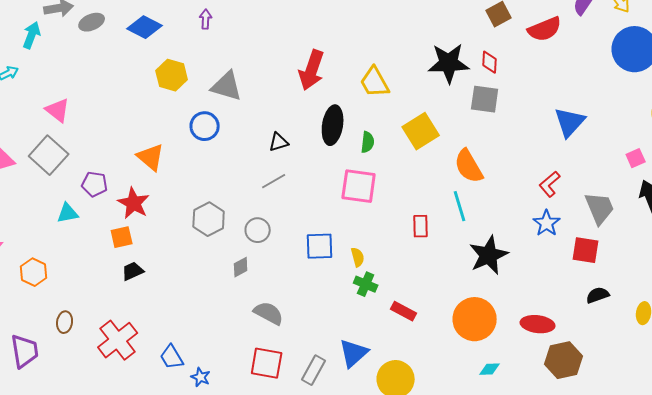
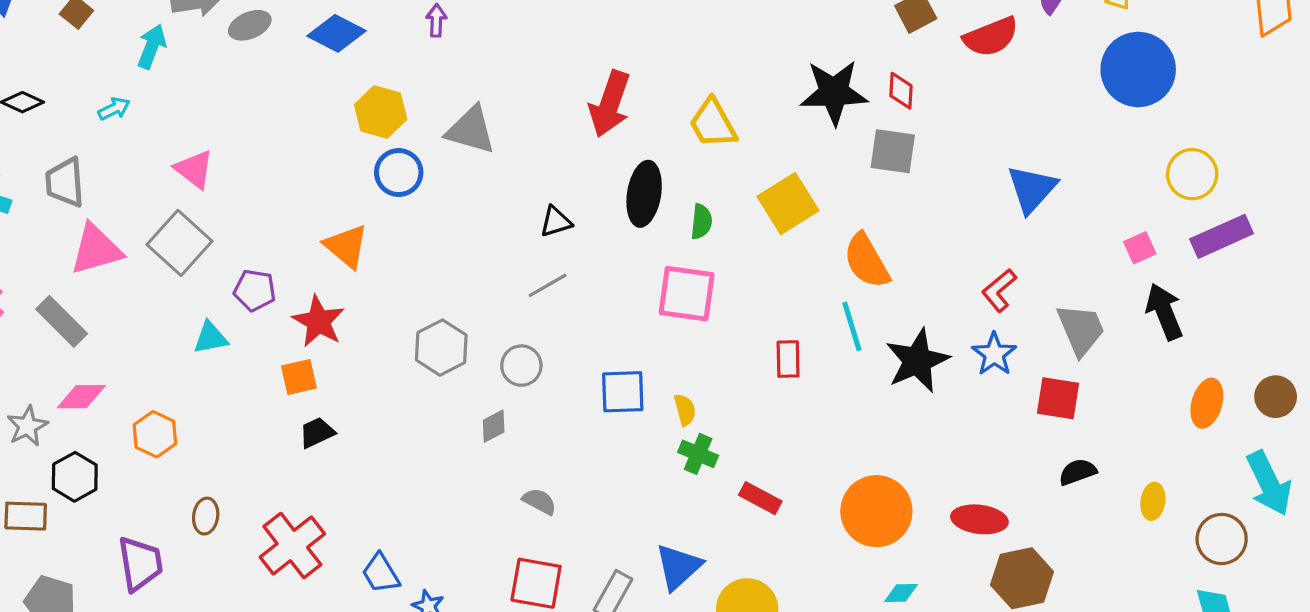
blue circle: (205, 126) -> (399, 173), moved
black star: (489, 255) -> (917, 361), moved
gray semicircle: (269, 313) -> (539, 501), size x0.7

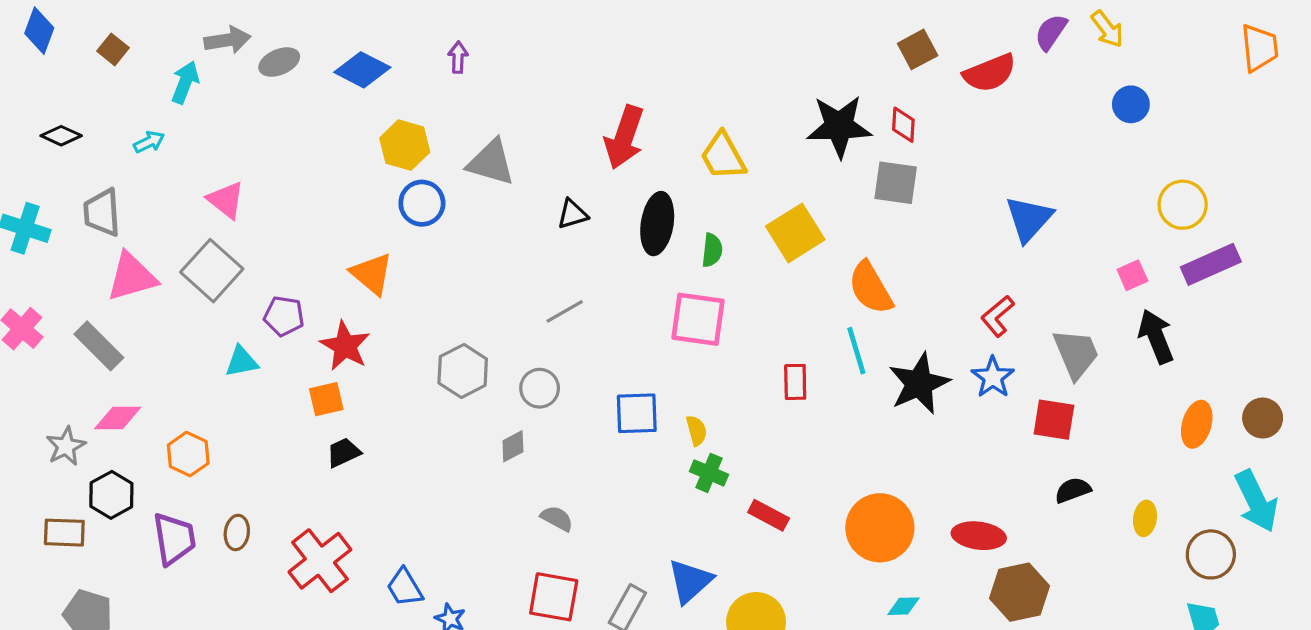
blue circle: (1138, 69) -> (1131, 104), size x0.5
black triangle: (556, 222) -> (573, 214), moved
purple trapezoid: (140, 564) -> (174, 539), moved

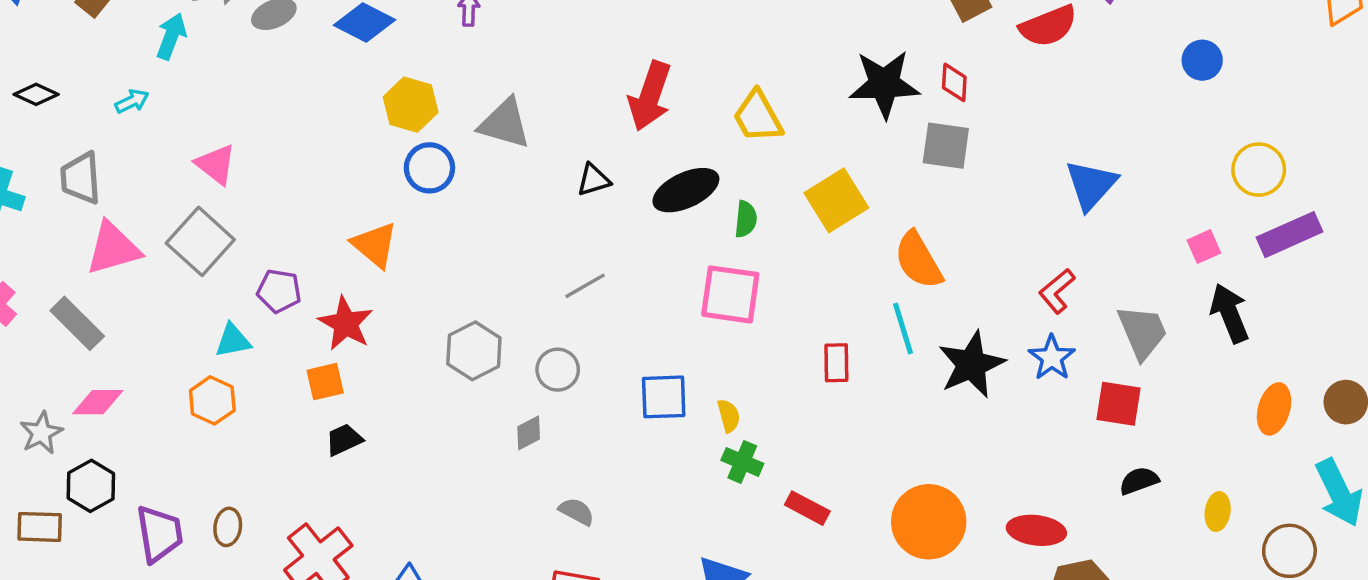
black ellipse: (657, 224) -> (686, 190), turned 56
orange hexagon: (188, 454) -> (212, 400), moved

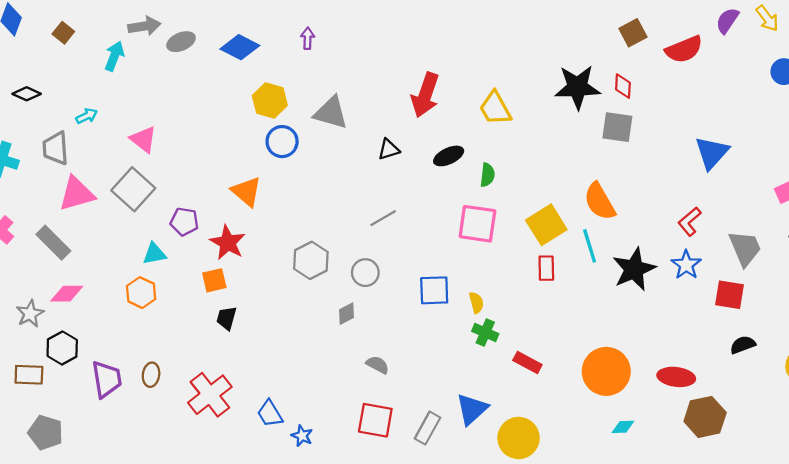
cyan arrow: (132, 101) -> (87, 116), moved
black ellipse: (686, 190) -> (449, 156), size x0.7
yellow square: (836, 200) -> (546, 225), moved
black trapezoid: (344, 440) -> (227, 318), turned -50

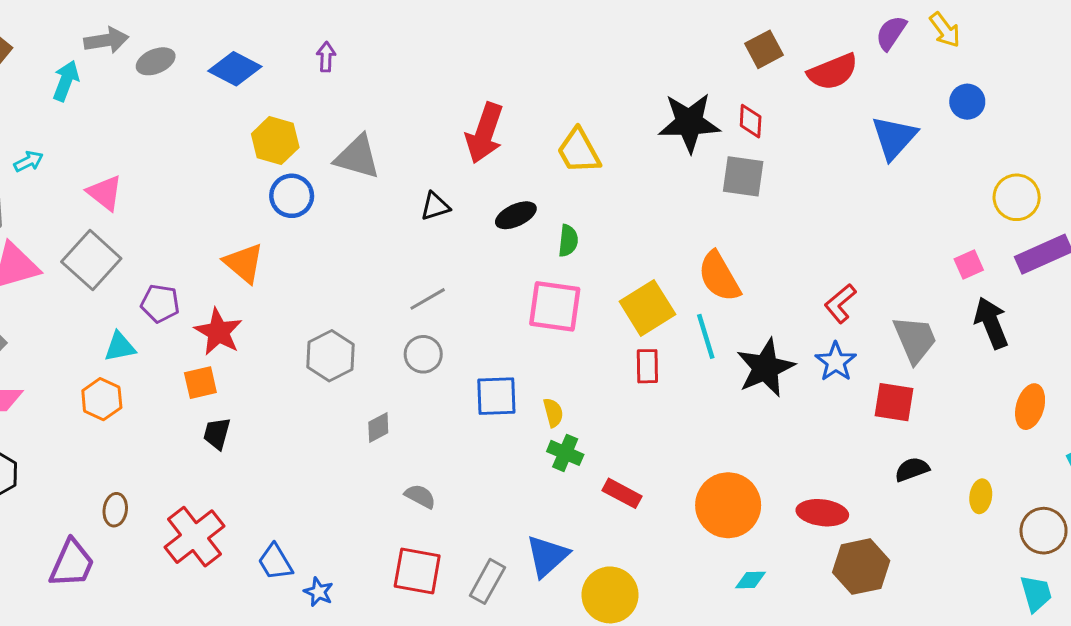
blue triangle: (712, 153) -> (894, 138), moved
gray circle: (365, 273) -> (423, 354), moved
purple trapezoid: (107, 379) -> (72, 564), moved, turned 33

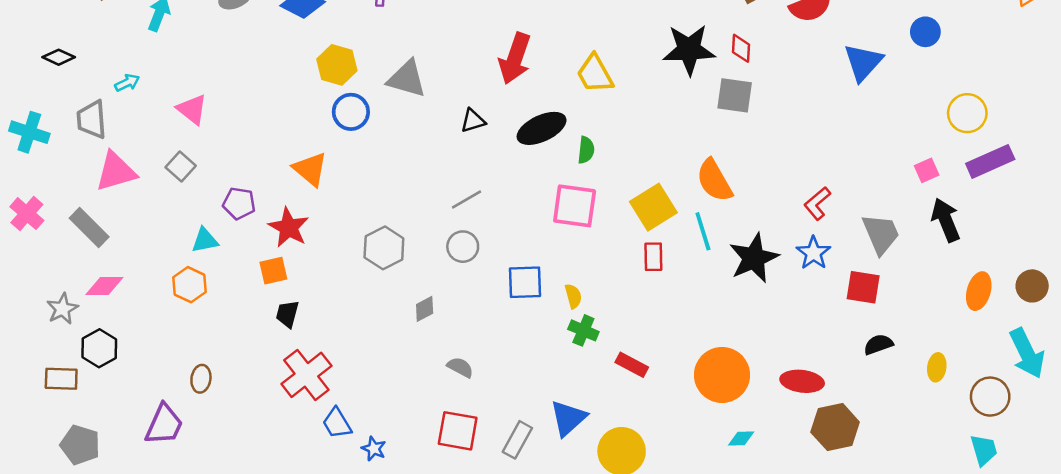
black ellipse: (516, 215) -> (542, 128), size x1.4
gray square: (91, 260) -> (181, 167), size x0.6
red cross: (194, 537) -> (306, 375), moved

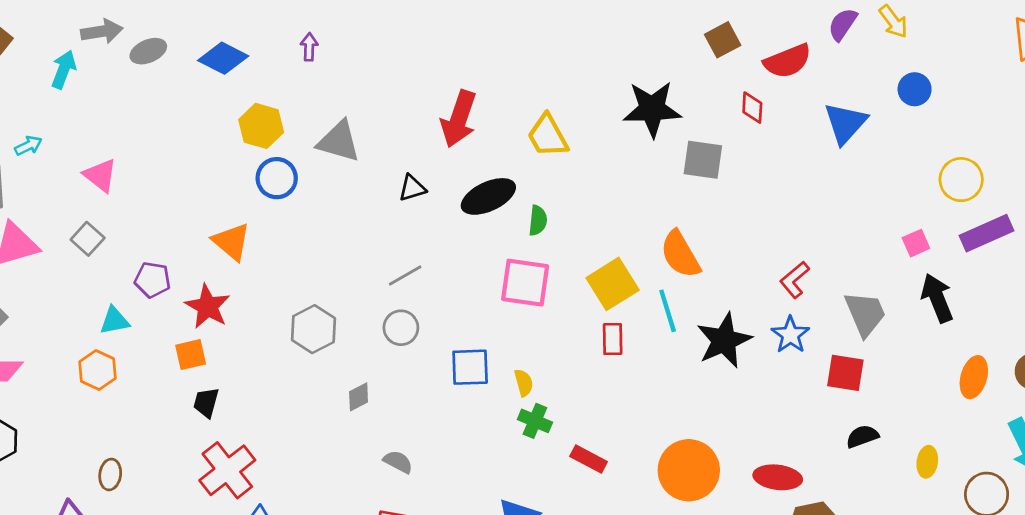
red diamond: (741, 48) -> (752, 108), moved

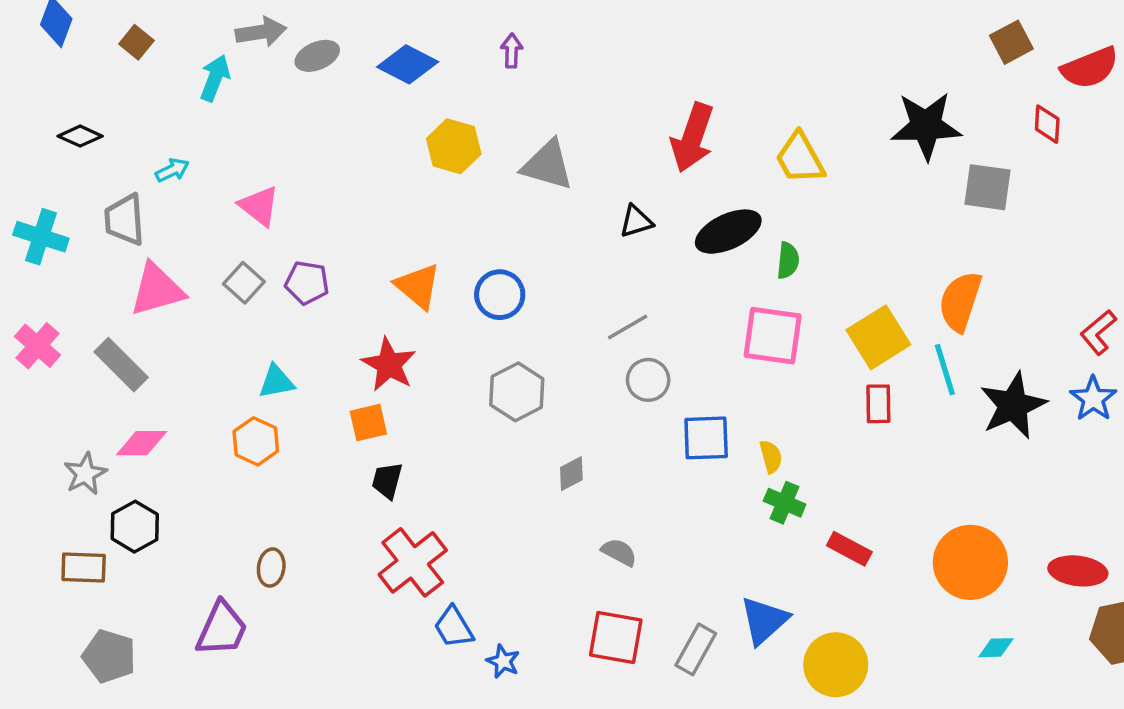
blue circle: (277, 178) -> (500, 295), moved
orange semicircle: (680, 254) -> (960, 301), turned 48
purple pentagon: (153, 280) -> (307, 283), moved
gray circle: (401, 328) -> (648, 380), moved

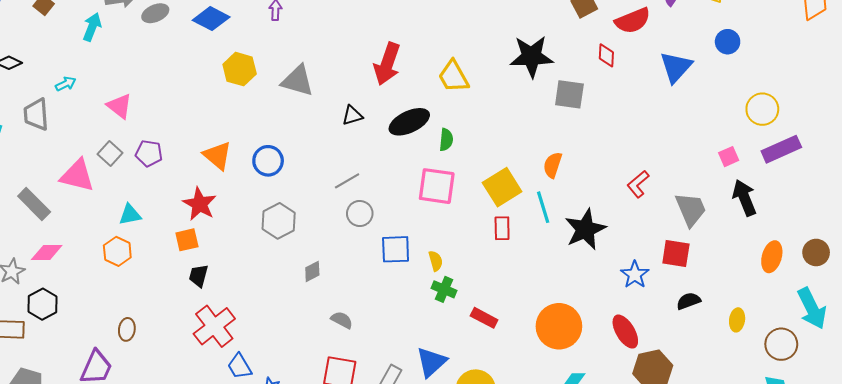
pink triangle: (157, 290) -> (77, 176), moved, turned 30
orange semicircle: (960, 301) -> (553, 165), size x0.7
blue star: (1093, 399) -> (635, 275), moved
red ellipse: (1078, 571) -> (625, 332), turned 52

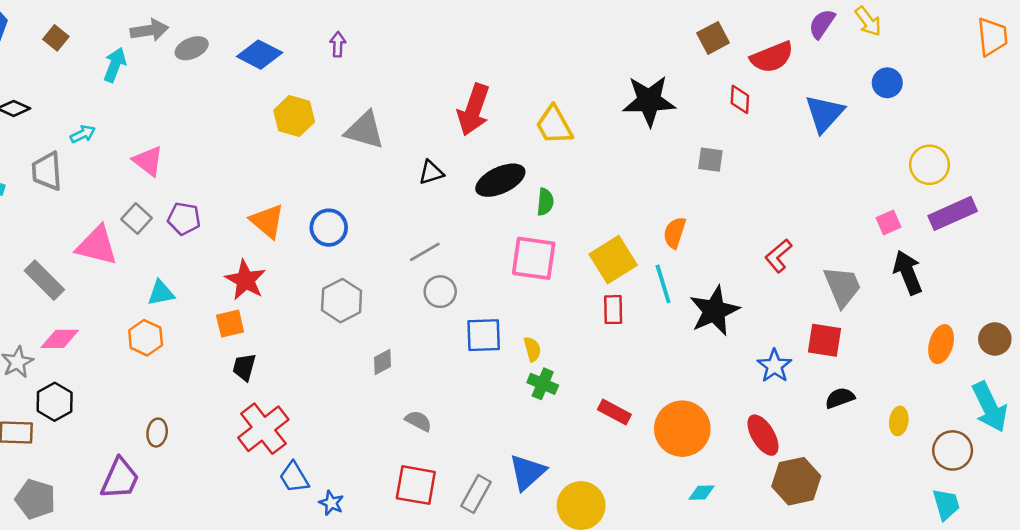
gray square: (569, 94) -> (710, 160), moved, size x0.7
red rectangle: (484, 318) -> (614, 412), moved

